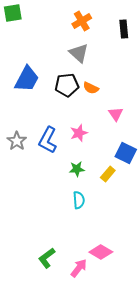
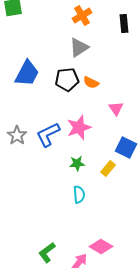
gray triangle: (79, 53) -> (79, 47), turned 45
pink star: (79, 133) -> (79, 127), size x1.4
blue L-shape: (48, 140) -> (48, 134), turned 36

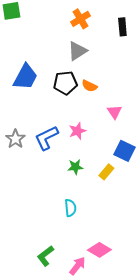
pink star: (79, 127) -> (77, 131), size x0.7
cyan semicircle: (79, 194) -> (70, 208), moved

